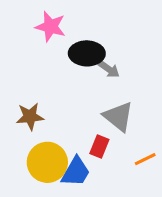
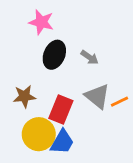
black ellipse: (87, 53) -> (54, 55), moved, turned -68
red rectangle: (99, 147) -> (61, 109), moved, size x1.5
orange line: (145, 159) -> (119, 102), moved

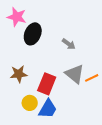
pink star: (41, 22) -> (17, 17), moved
black ellipse: (54, 55) -> (33, 34), moved
yellow circle: (39, 134) -> (30, 103), size x0.6

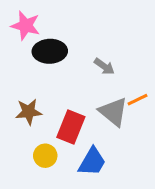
black ellipse: (33, 34) -> (50, 51), turned 65
orange line: (92, 78) -> (138, 100), moved
blue trapezoid: (48, 109) -> (92, 162), moved

